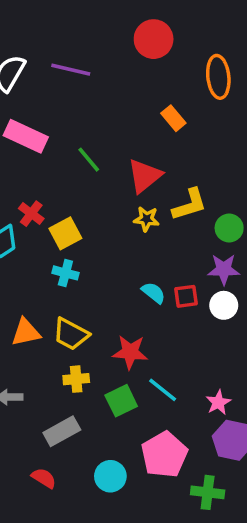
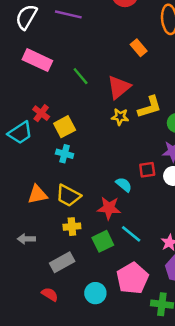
cyan semicircle: (154, 293) -> (124, 185), moved

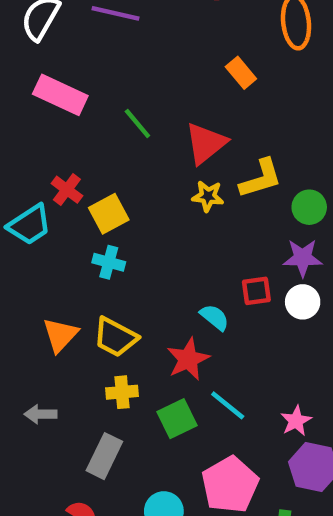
orange triangle: (37, 194) -> (60, 335), turned -35
red star: (109, 208) -> (188, 359), turned -30
gray rectangle: (62, 262) -> (104, 456), turned -35

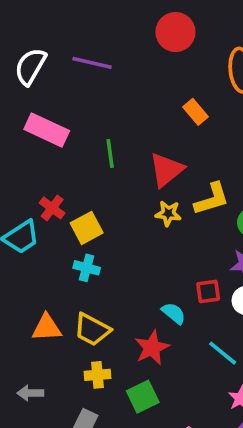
green line: (137, 123) -> (110, 154), turned 32
orange triangle: (60, 335) -> (47, 328), turned 44
cyan line: (228, 405) -> (223, 353), moved

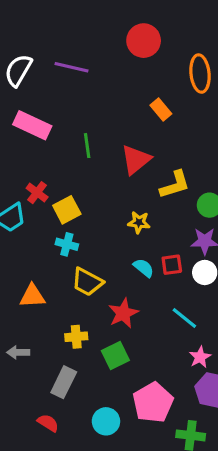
yellow star: (168, 213) -> (139, 222), moved
cyan semicircle: (174, 313) -> (144, 268), moved
yellow trapezoid: (92, 330) -> (87, 282), moved

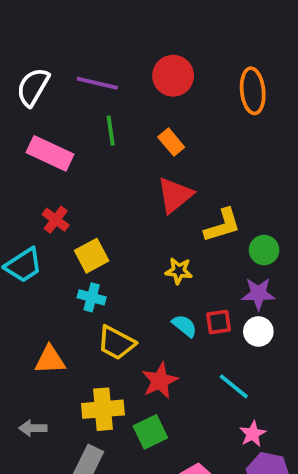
red circle: (144, 41) -> (173, 76), moved
orange rectangle: (161, 110) -> (171, 142), moved
green line: (87, 146) -> (111, 131), moved
red cross: (37, 193) -> (56, 220), moved
yellow cross: (76, 337) -> (103, 409), size x1.5

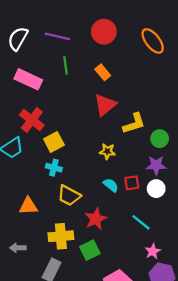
orange ellipse: (253, 91) -> (153, 41), turned -32
red cross: (56, 220) -> (32, 120), size x1.5

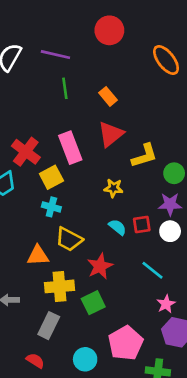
red circle: (104, 32) -> (109, 30), moved
pink rectangle: (28, 79) -> (70, 148), moved, turned 44
orange triangle: (28, 206) -> (38, 255), moved

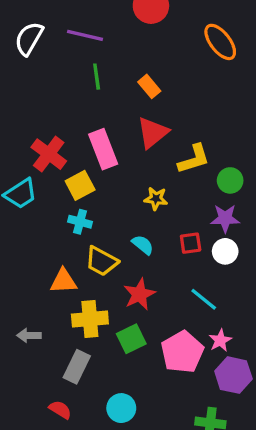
cyan semicircle: (117, 227) -> (143, 245), moved
pink pentagon: (126, 343) -> (182, 352), moved

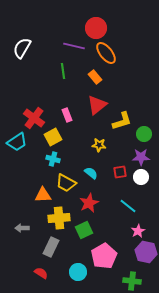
purple line: (85, 35) -> (74, 46), moved
orange ellipse: (220, 42) -> (106, 53), moved
pink rectangle: (103, 149) -> (67, 115), size x0.6
pink pentagon: (182, 352) -> (104, 256), moved

